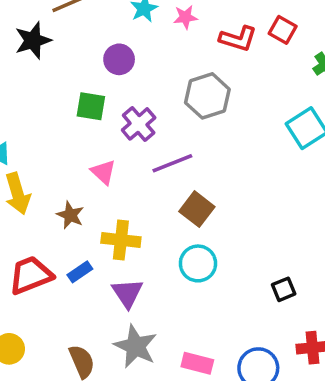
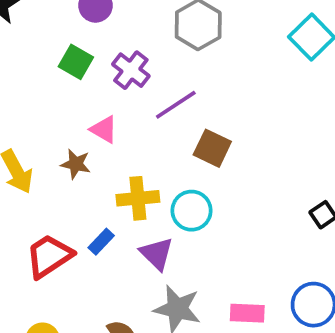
green square: (91, 106) -> (76, 62), turned 32
brown star: (70, 215) -> (76, 164), moved
cyan circle: (198, 263) -> (192, 211), moved

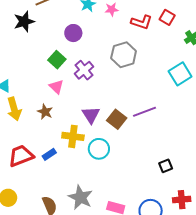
purple line: (176, 105) -> (144, 112), moved
pink triangle: (104, 130) -> (56, 87), moved
purple triangle: (157, 254) -> (91, 115), moved

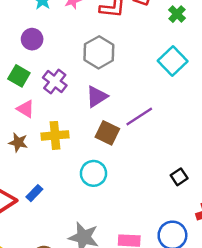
purple triangle: (91, 115) -> (97, 97), moved, turned 42
yellow cross: (73, 136) -> (55, 135), moved

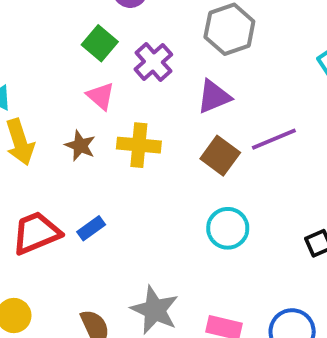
cyan circle: (93, 173) -> (228, 228), moved

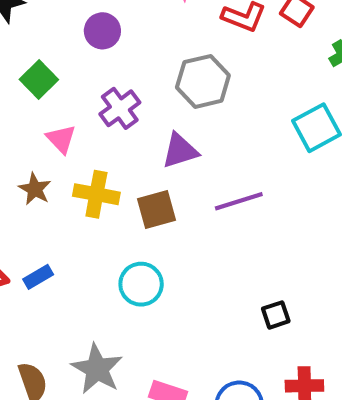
green square: (100, 43) -> (39, 79), moved
brown square: (220, 156) -> (156, 210), moved, turned 33
cyan circle: (228, 228) -> (141, 284), moved

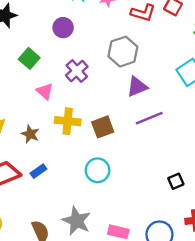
purple triangle: (180, 151) -> (137, 87), moved
brown star: (35, 189) -> (30, 134), moved

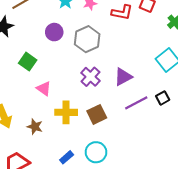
gray hexagon: (123, 52) -> (87, 39), moved
purple cross: (77, 71) -> (90, 77), moved
blue rectangle: (38, 171) -> (67, 157), moved
black square: (176, 181) -> (163, 98), moved

